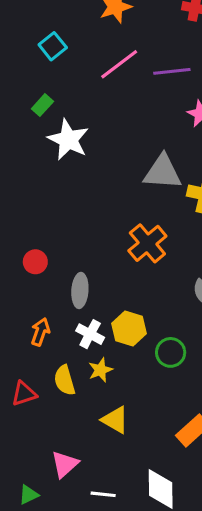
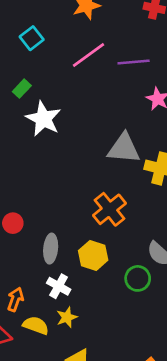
yellow hexagon: (129, 329) -> (93, 255), moved
orange arrow: (40, 332) -> (15, 299), moved
green circle: (171, 352) -> (138, 278), moved
yellow semicircle: (65, 380) -> (36, 325), turned 125

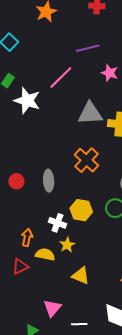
pink line: (88, 55) -> (61, 78), moved
gray ellipse: (51, 249) -> (49, 181), moved
yellow hexagon: (93, 255) -> (81, 210), moved

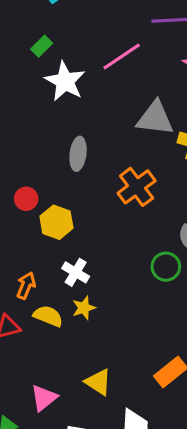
gray ellipse: (49, 181) -> (78, 154), moved
yellow hexagon: (81, 210) -> (56, 222), moved
yellow triangle: (81, 276) -> (98, 382), moved

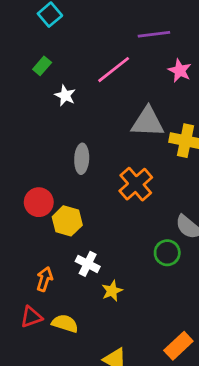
white star: (65, 81) -> (65, 95), size x0.6
red circle: (26, 199) -> (39, 202), size x1.4
yellow star: (84, 308) -> (112, 291), moved
yellow semicircle: (48, 316) -> (65, 323), moved

